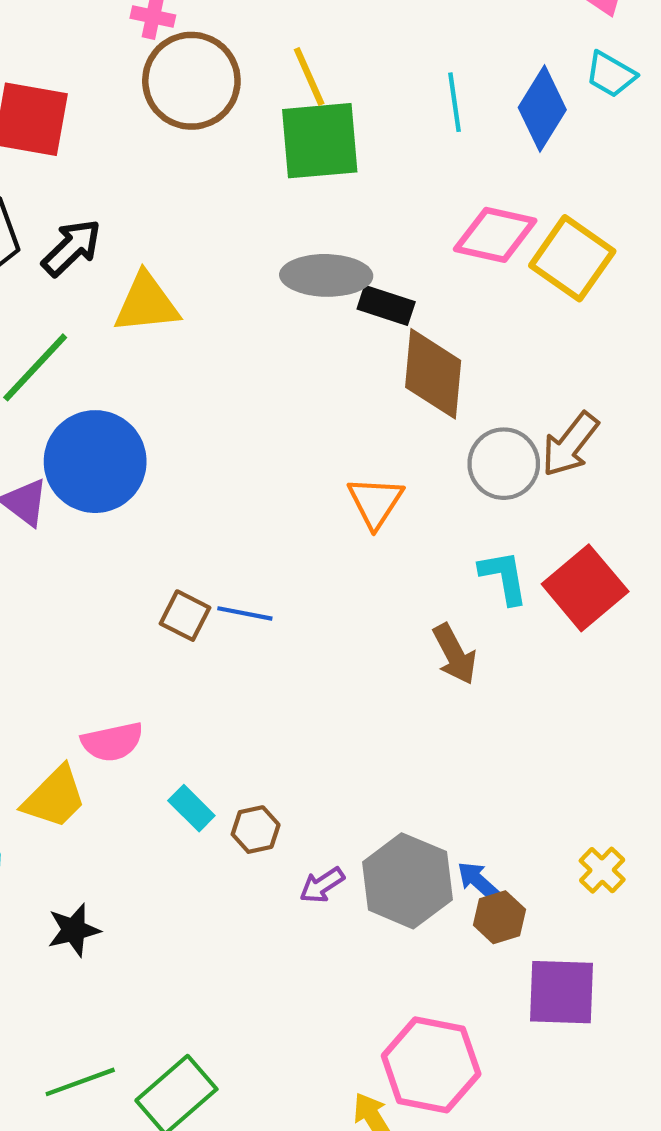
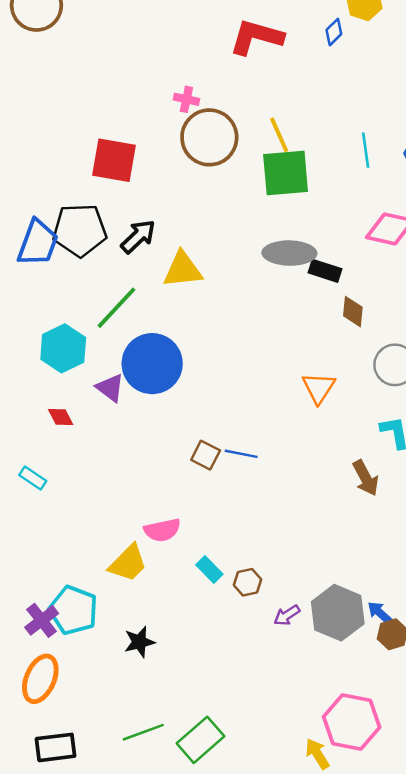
brown diamond: (433, 374) -> (353, 312), size x0.6

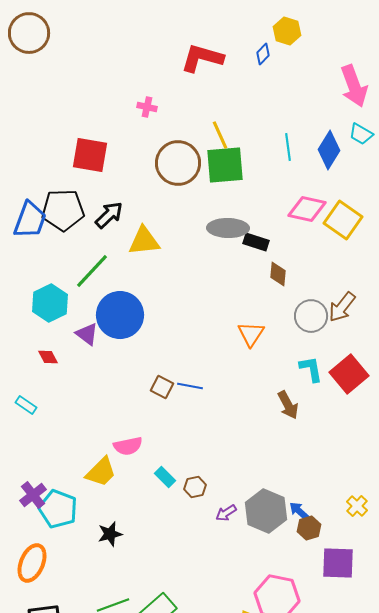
brown circle: (209, 137) -> (178, 163), moved
purple cross: (42, 620) -> (33, 495), moved

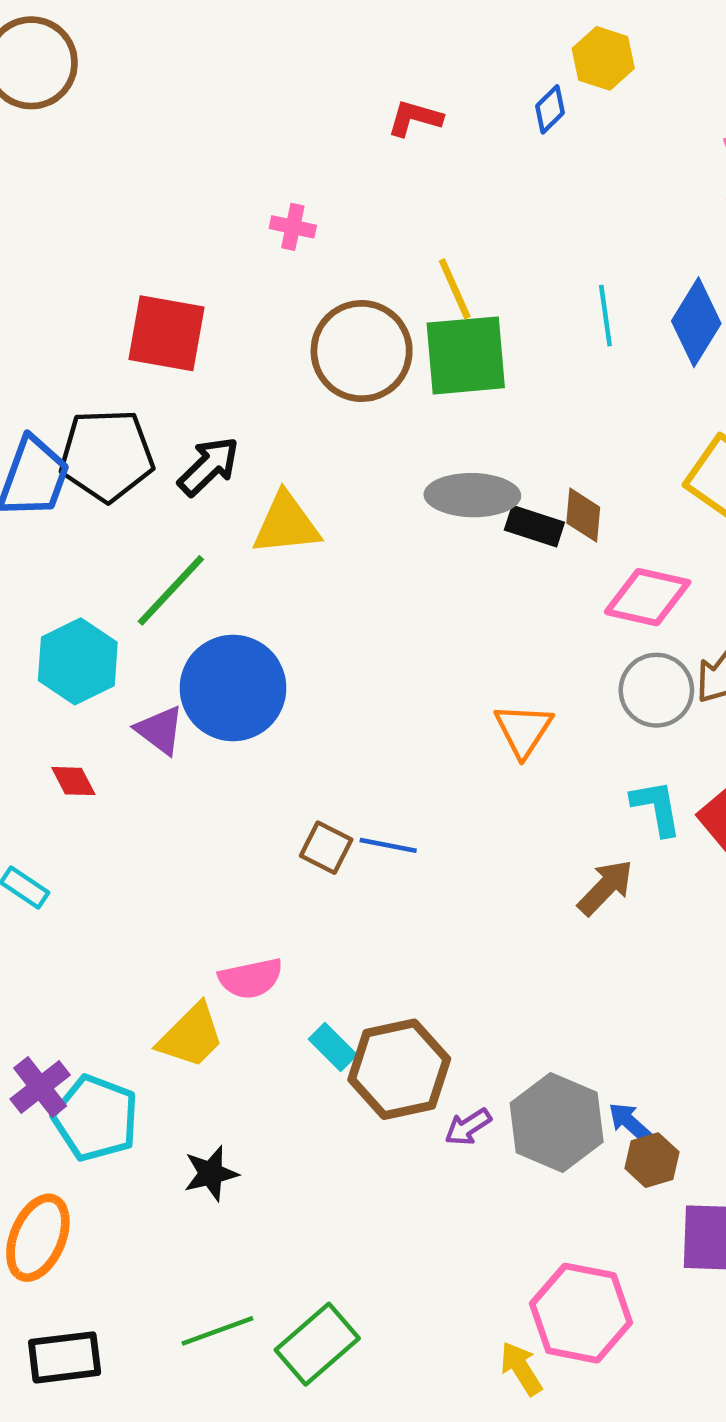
red L-shape: (202, 58) -> (415, 118), size x0.6
pink diamond: (307, 209) -> (648, 597), moved
brown diamond: (278, 274) -> (583, 515), moved
brown arrow: (288, 405) -> (605, 887), turned -108
brown hexagon: (195, 487) -> (399, 1069), size x2.0

